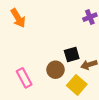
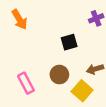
black square: (72, 55) -> (69, 42), moved

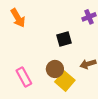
yellow square: (82, 91) -> (65, 81), moved

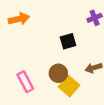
orange arrow: (18, 18) -> (19, 19), turned -72

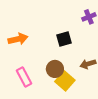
orange arrow: (19, 19) -> (18, 39), moved

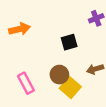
orange arrow: (18, 39) -> (19, 29), moved

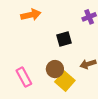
orange arrow: (19, 29) -> (31, 15), moved

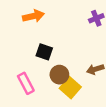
black square: (64, 39) -> (44, 52), moved, turned 35

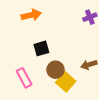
black square: (44, 52) -> (41, 48), turned -35

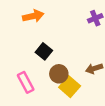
black square: (41, 48) -> (44, 51), turned -35

